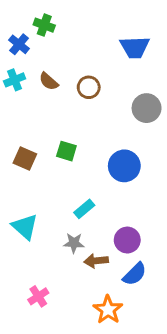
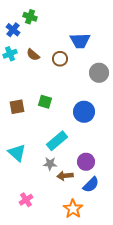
blue trapezoid: (135, 47) -> (80, 41), moved
brown square: (25, 158) -> (17, 107), turned -35
cyan rectangle: (84, 209) -> (57, 141), size x1.5

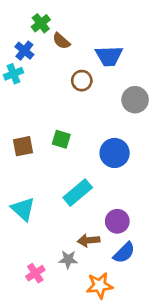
green cross: (30, 17) -> (41, 23), turned 32
blue cross: (13, 30) -> (24, 51), moved
brown semicircle: (33, 55) -> (61, 41), moved
gray star: (50, 164) -> (68, 260), moved
orange star: (73, 209) -> (100, 285), turned 30

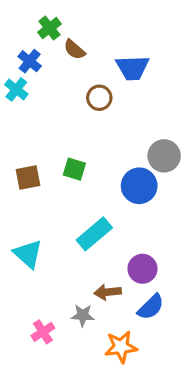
cyan cross: (13, 74) -> (16, 89), turned -30
gray circle: (135, 100) -> (164, 156), moved

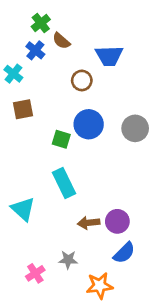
blue cross: (30, 61) -> (35, 50), moved
brown square: (28, 177) -> (23, 109), moved
blue circle: (139, 186) -> (89, 124), moved
cyan rectangle: (94, 234) -> (64, 183), moved, turned -76
brown arrow: (108, 292) -> (89, 223), moved

